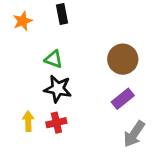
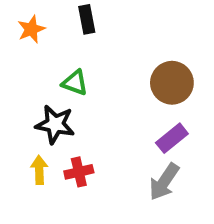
black star: (58, 89) -> (55, 124), moved
gray arrow: (134, 134) -> (164, 182), moved

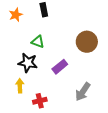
purple rectangle: (172, 138) -> (60, 67), moved
red cross: (79, 172) -> (40, 101), moved

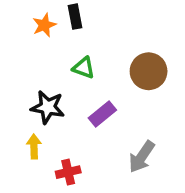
orange star: (16, 15) -> (44, 25), moved
green triangle: (38, 42) -> (84, 68), moved

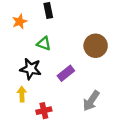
orange star: (44, 25) -> (20, 22), moved
green triangle: (84, 68) -> (44, 44), moved

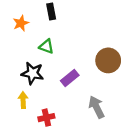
brown circle: (96, 46) -> (108, 60), moved
gray arrow: (91, 101) -> (97, 107), turned 120

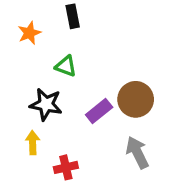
brown circle: (108, 60) -> (136, 99), moved

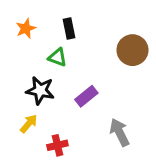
black rectangle: (73, 16) -> (69, 28), moved
brown circle: (136, 99) -> (132, 50), moved
yellow arrow: (33, 143) -> (29, 124), turned 42

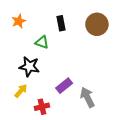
black rectangle: (69, 28) -> (61, 23), moved
brown circle: (132, 50) -> (97, 24), moved
purple rectangle: (86, 96) -> (64, 86), moved

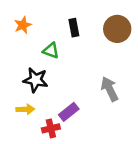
purple rectangle: (64, 86) -> (69, 112), moved
yellow arrow: (21, 91) -> (25, 109), turned 48
gray arrow: (87, 97) -> (110, 89), moved

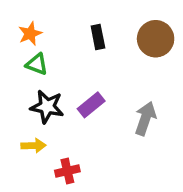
green triangle: (51, 51) -> (37, 64), moved
gray arrow: (110, 89) -> (145, 118), turned 45
purple rectangle: (69, 112) -> (91, 105), moved

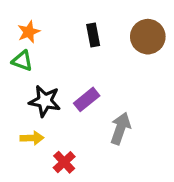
green triangle: (37, 64) -> (22, 61), moved
gray arrow: (145, 118) -> (120, 128), moved
red cross: (67, 171) -> (64, 162), turned -30

